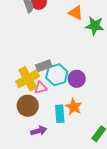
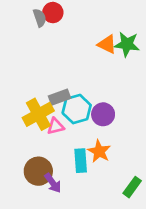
orange triangle: (76, 13) -> (107, 44), moved
brown circle: (28, 106) -> (38, 171), moved
purple arrow: (39, 131) -> (53, 183), turned 70

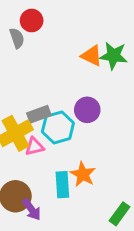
gray semicircle: (40, 18) -> (17, 38), moved
purple circle: (103, 114) -> (87, 110), moved

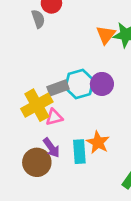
orange triangle: (92, 56) -> (106, 35), turned 42
cyan hexagon: (58, 127) -> (79, 84), moved
purple arrow: (32, 209) -> (51, 148), moved

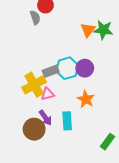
orange star: (98, 142) -> (86, 99), moved

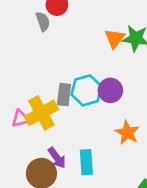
gray rectangle: (51, 71) -> (64, 95), turned -63
pink triangle: (48, 94) -> (20, 119), moved
orange star: (86, 99) -> (127, 133), moved

